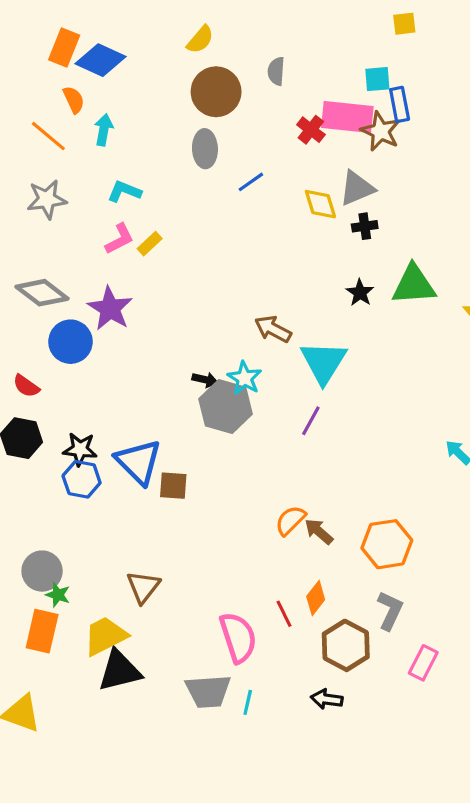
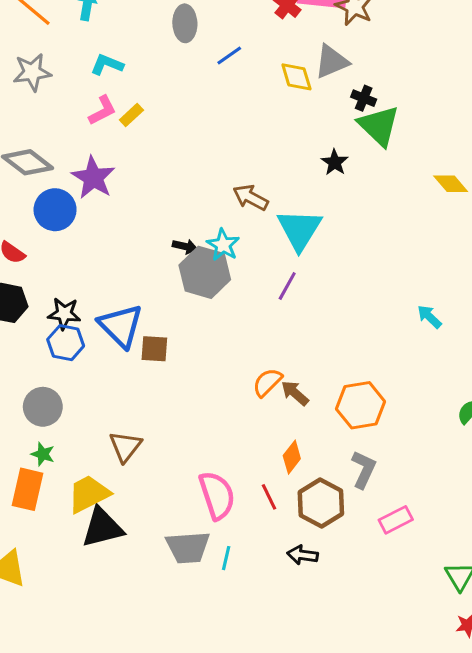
black cross: (365, 226) -> (364, 98), moved, turned 30
green triangle: (414, 285) -> (379, 126), moved, turned 48
gray circle: (42, 571) -> (43, 407), moved
red line: (284, 614) -> (269, 497), moved
pink rectangle: (423, 663) -> (396, 520), turned 36

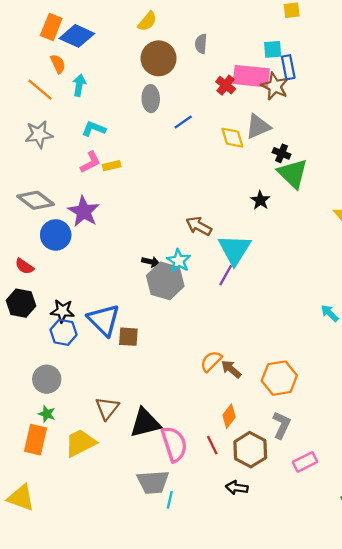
yellow rectangle: (131, 115) -> (112, 166), turned 30
purple line: (287, 286) -> (226, 275), moved
black triangle: (102, 527) -> (145, 423), moved
cyan line: (226, 558) -> (170, 500), moved

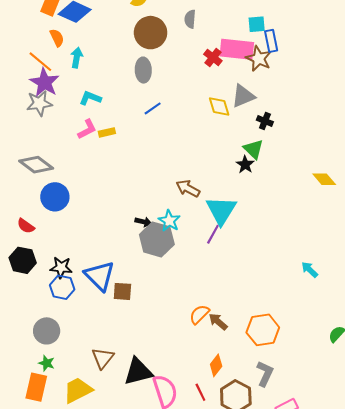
blue line: (183, 122) -> (153, 108), moved
green triangle: (293, 173) -> (253, 149), moved, size x0.7
purple star: (84, 211) -> (44, 82), moved

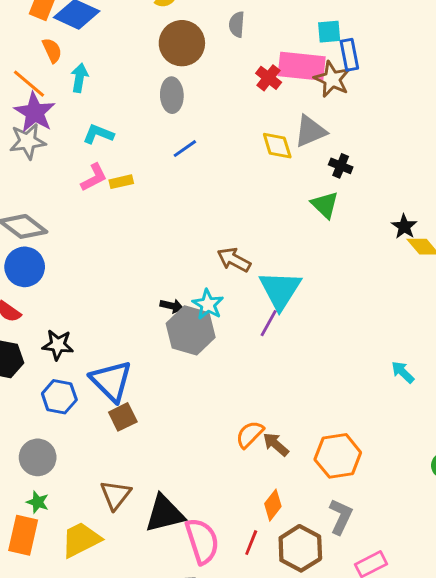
black star: (245, 165) -> (404, 226), moved
blue circle: (55, 197) -> (25, 267), moved
black star: (61, 268) -> (58, 345), moved
brown square: (122, 291) -> (123, 417), moved, turned -30
red line: (200, 392) -> (251, 543), turned 48

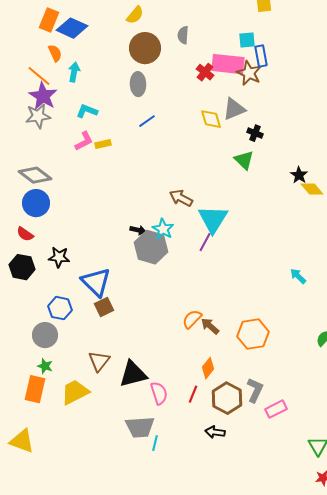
blue hexagon: (59, 397) -> (60, 308), moved
gray L-shape: (341, 517) -> (255, 390), moved
pink semicircle: (202, 541) -> (159, 393), size x0.7

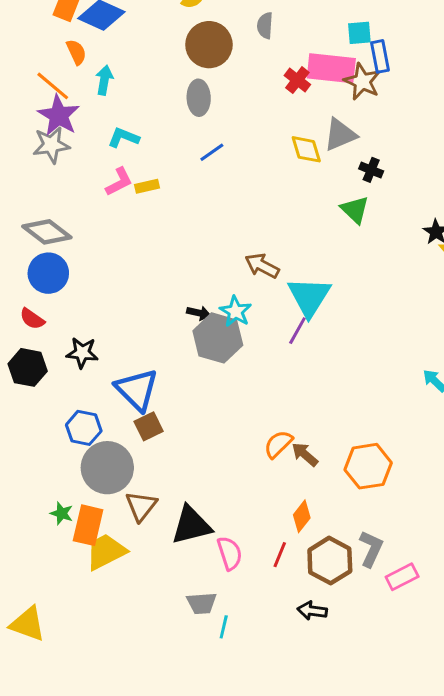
gray circle: (45, 335) -> (107, 468), moved, size x1.4
orange rectangle: (35, 389) -> (88, 525), moved
gray trapezoid: (140, 427) -> (202, 603), size x0.7

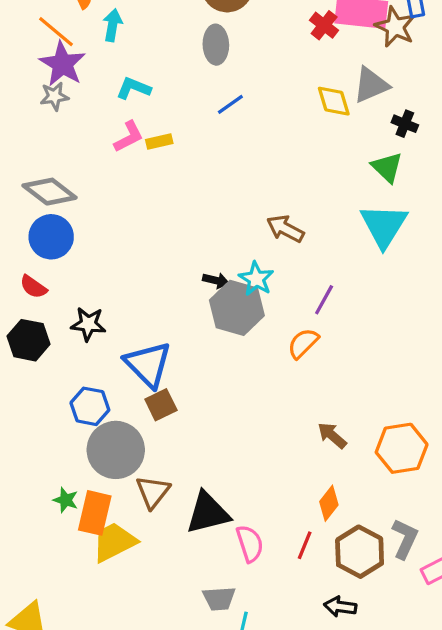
gray star: (51, 145) -> (54, 96), size x0.7
cyan triangle: (309, 297) -> (384, 225), moved
orange semicircle: (278, 444) -> (303, 343), moved

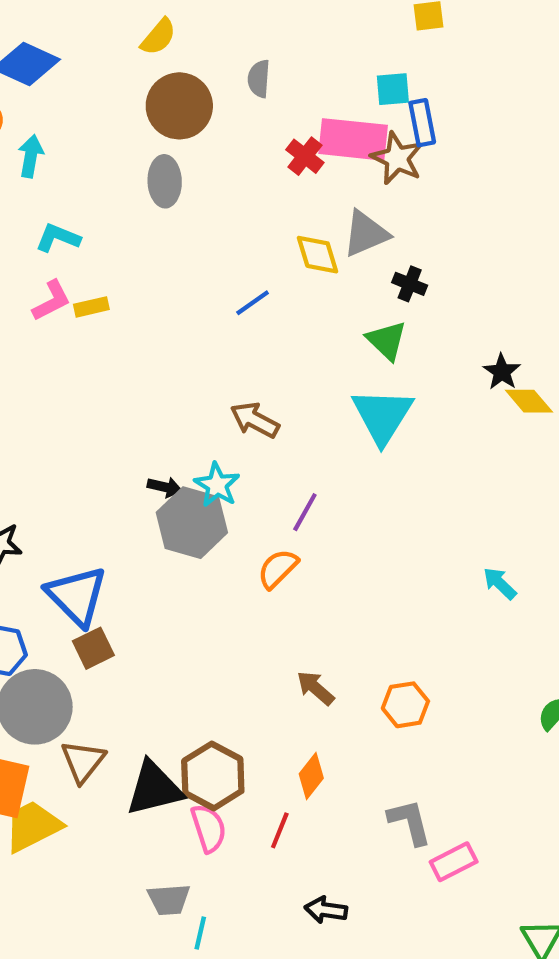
blue line: (230, 104) -> (253, 303), moved
orange hexagon: (402, 448) -> (405, 705), size x0.7
gray L-shape: (405, 539) -> (410, 822), turned -39
brown hexagon: (360, 552) -> (213, 776), moved

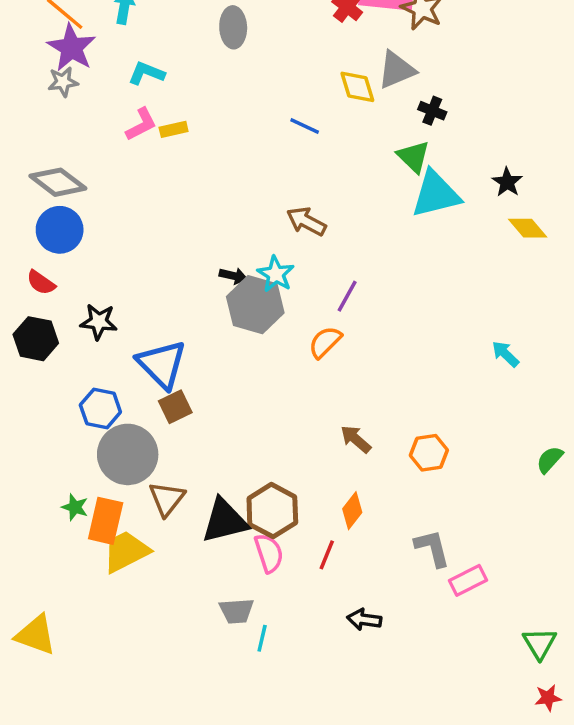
blue line: (253, 303) -> (305, 126), turned 60
yellow diamond: (529, 401) -> (528, 228), moved
cyan triangle: (382, 416) -> (436, 194), moved, turned 44

